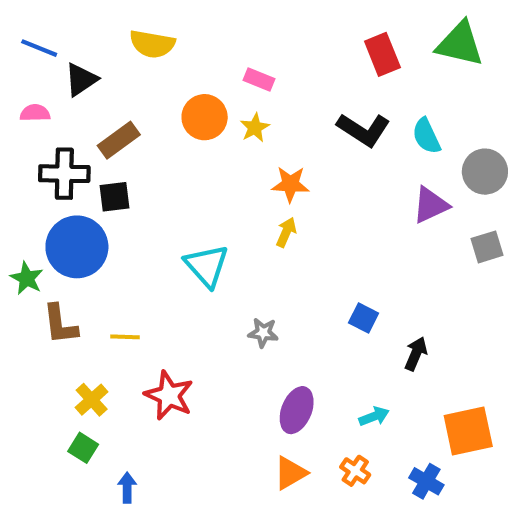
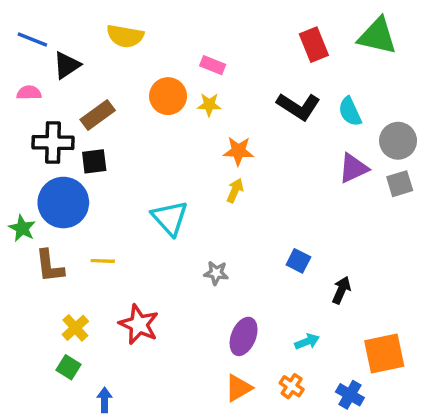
yellow star: (255, 128) -> (209, 105), turned 30
gray square: (487, 247) -> (400, 184), moved
yellow line: (125, 337) -> (103, 261), moved

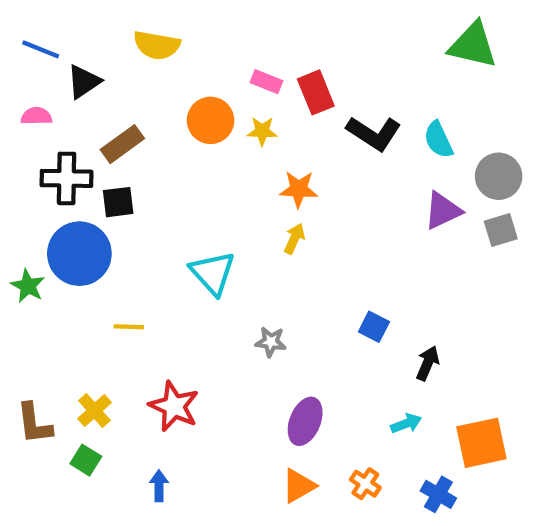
red rectangle: (314, 45) -> (316, 92), moved
brown L-shape: (50, 266) -> (34, 423), moved
cyan arrow: (307, 342) -> (406, 423), moved
blue arrow: (105, 400) -> (159, 486), moved

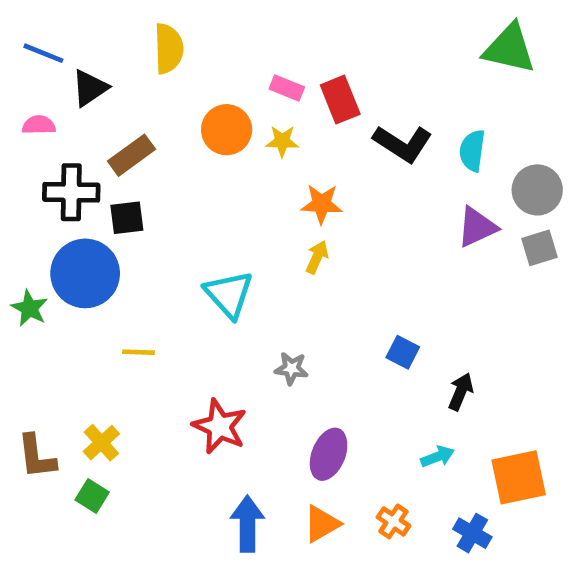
yellow semicircle: (157, 45) -> (169, 49), turned -102
cyan semicircle: (438, 140) -> (472, 151), turned 33
red star: (174, 406) -> (220, 426), moved
blue arrow: (159, 486) -> (247, 524), moved, size x1.6

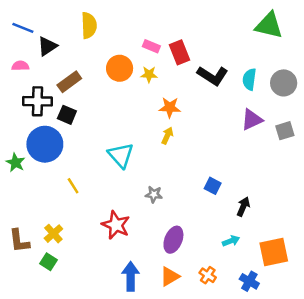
gray circle: (537, 190) -> (284, 83), moved
black square: (127, 218) -> (67, 115), turned 30
yellow line: (138, 352) -> (73, 186), turned 56

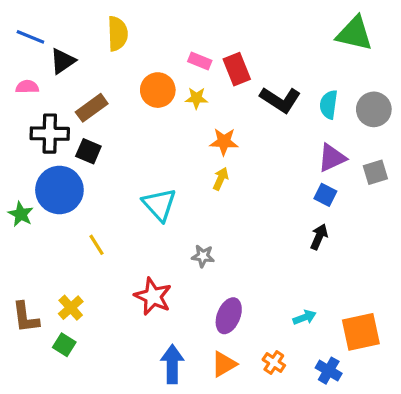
blue square: (213, 186) -> (325, 195), moved
black arrow: (243, 207) -> (319, 237), moved

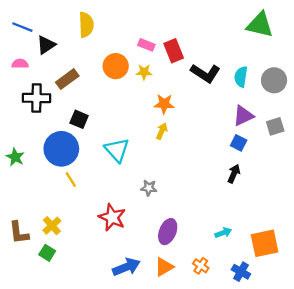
black square: (88, 151) -> (79, 119), moved
blue circle: (59, 190) -> (61, 149), moved
blue arrow: (172, 364) -> (126, 267), turned 68

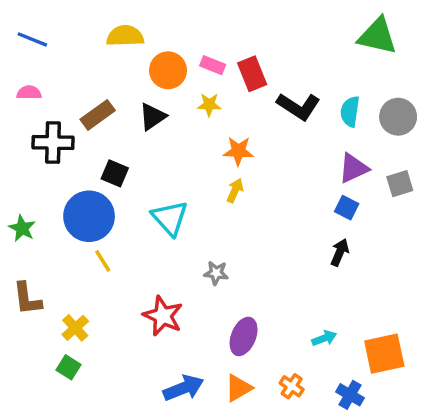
yellow semicircle: (86, 25) -> (125, 36), turned -90
black triangle: (46, 45) -> (153, 117), moved
orange circle: (116, 66) -> (168, 70), moved
brown L-shape: (19, 233) -> (27, 299), moved

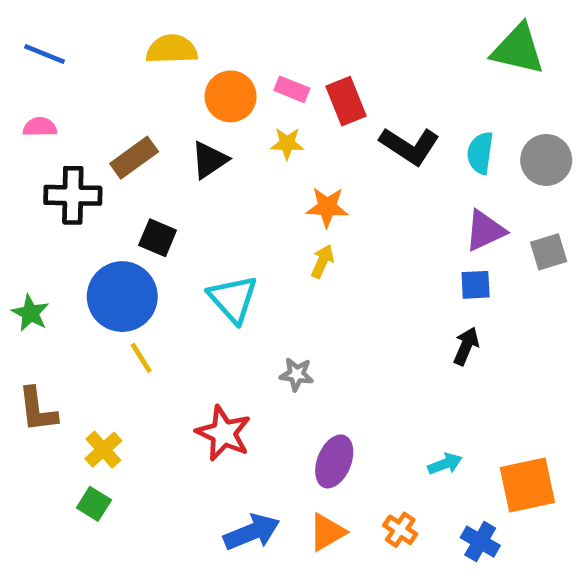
blue square: (347, 208) -> (476, 285), turned -30

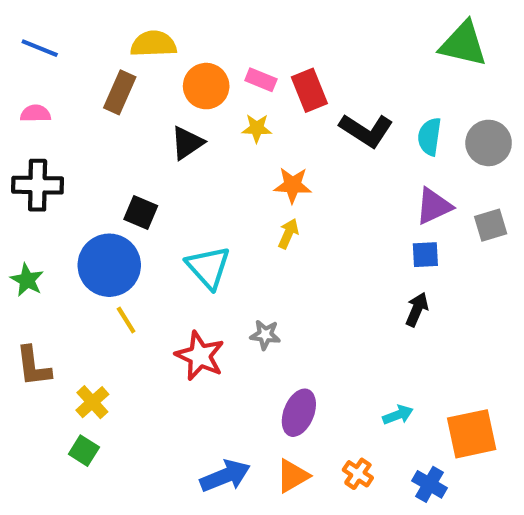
brown rectangle: (134, 158) -> (120, 92), moved, turned -30
black cross: (73, 195) -> (38, 185), moved
red star: (224, 433) -> (200, 356), moved

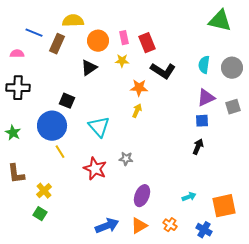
blue line: (40, 48) -> (34, 33), moved
pink rectangle: (261, 80) -> (124, 38), turned 56
black L-shape: (366, 130) -> (163, 71), moved

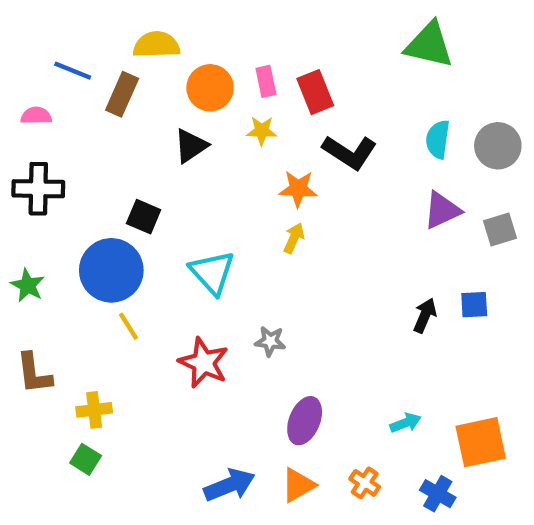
green triangle: (220, 21) -> (429, 45), moved
blue square: (202, 121) -> (474, 305), moved
yellow cross: (44, 191) -> (94, 410), turned 35

